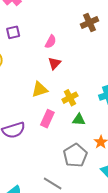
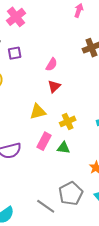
green triangle: (79, 120) -> (64, 148), moved
gray pentagon: (75, 155) -> (71, 193), moved

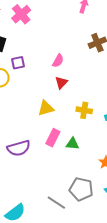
purple square: (15, 53) -> (18, 63), moved
yellow cross: (68, 121) -> (84, 110), moved, turned 35
gray pentagon: (71, 193) -> (81, 189), turned -30

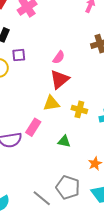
red triangle: (61, 83) -> (60, 79), size x1.5
yellow triangle: (46, 108) -> (51, 103), moved
pink rectangle: (53, 138) -> (33, 127), moved

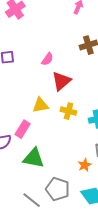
red triangle: (60, 79) -> (61, 81), moved
green triangle: (64, 141) -> (34, 158), moved, size x1.6

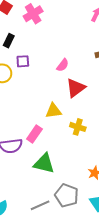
yellow cross: (68, 111) -> (78, 127), moved
gray line: (32, 200) -> (40, 205), turned -66

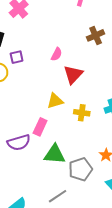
gray pentagon: (67, 196) -> (80, 169), moved, turned -30

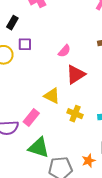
yellow triangle: (55, 101) -> (52, 96), turned 30

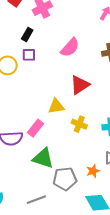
black rectangle: (12, 23) -> (27, 35), moved
pink semicircle: (64, 51) -> (70, 48), moved, size x1.5
yellow triangle: (52, 96) -> (56, 106), turned -36

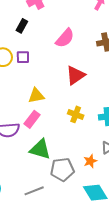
purple square: (29, 55) -> (23, 57), moved
yellow triangle: (56, 106) -> (36, 96), moved

